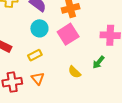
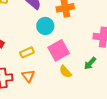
cyan circle: (39, 28) -> (45, 26), moved
pink square: (68, 34) -> (59, 50), moved

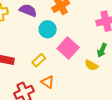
yellow semicircle: (65, 72) -> (91, 65), moved

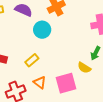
pink square: (68, 48) -> (66, 83), moved, turned 30

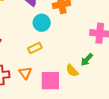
yellow rectangle: (32, 60) -> (35, 48), moved

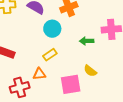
green arrow: (87, 60) -> (87, 41), moved, turned 56
orange triangle: (25, 73) -> (39, 74), moved, turned -48

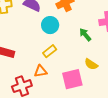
green arrow: (87, 41) -> (85, 35), turned 56

